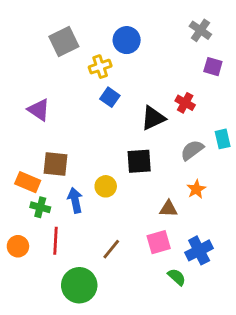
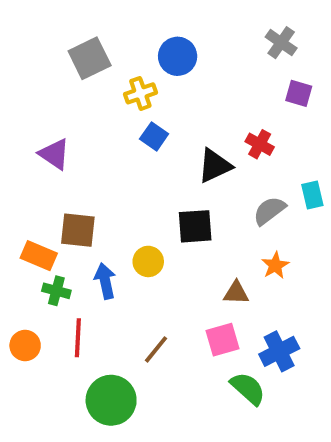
green semicircle: (177, 277) -> (248, 389), size x1.4

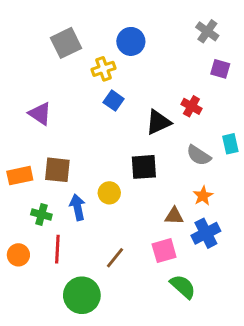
gray semicircle: (269, 211) -> (199, 155), turned -110
orange rectangle: (39, 256) -> (20, 176), moved, turned -35
blue cross: (279, 351) -> (206, 233), moved

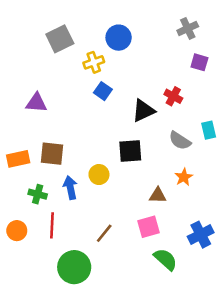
gray cross: (207, 31) -> (188, 28), turned 30
purple triangle: (40, 114) -> (36, 103), turned -30
blue cross: (206, 233) -> (201, 235), moved

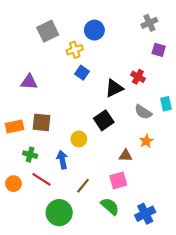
black square: (130, 151) -> (104, 120), turned -30
blue arrow: (70, 188) -> (62, 160), moved
red line: (52, 225) -> (41, 179), turned -60
blue cross: (201, 235) -> (145, 214), moved
green semicircle: (165, 259) -> (110, 206), moved

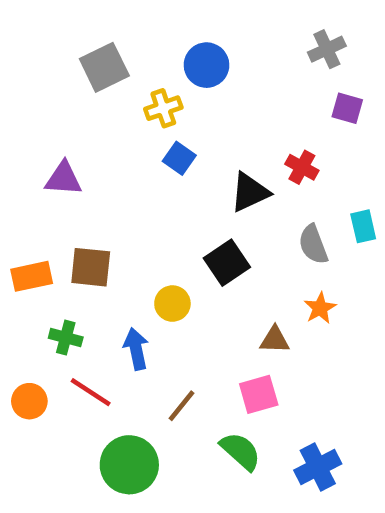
gray semicircle: (143, 112) -> (313, 244), turned 36

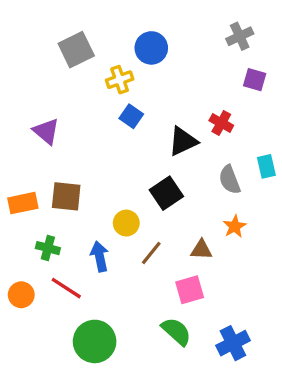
purple triangle: (63, 179) -> (46, 131), turned 36
brown line: (182, 406) -> (151, 253), moved

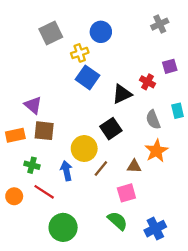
purple square: (255, 80) -> (170, 66), moved, turned -32
blue square: (131, 116) -> (88, 77), size x1.5
purple triangle: (46, 131) -> (33, 105), moved
yellow circle: (126, 223) -> (84, 149), size x1.5
orange star: (235, 226) -> (156, 151), size x1.5

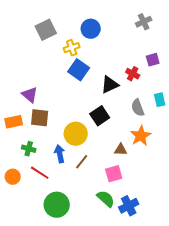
brown line: (101, 169) -> (82, 162), moved
blue cross: (155, 229) -> (129, 206), moved

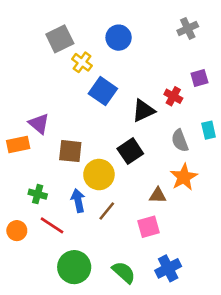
yellow cross: (72, 48) -> (82, 62), moved, turned -35
brown square: (40, 118) -> (70, 151), moved
orange rectangle: (14, 122) -> (18, 145), moved
green semicircle: (106, 199) -> (124, 272), moved

